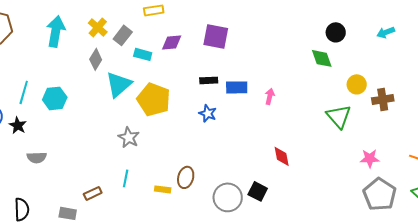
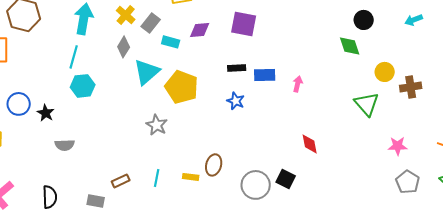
cyan line: (24, 92) -> (74, 57), moved
cyan line: (126, 178) -> (157, 178), moved
gray pentagon: (380, 194) -> (408, 182), size x0.7

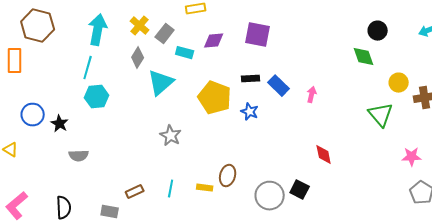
blue rectangle: (265, 75) -> (279, 86), turned 45
yellow pentagon: (182, 87) -> (215, 98), moved

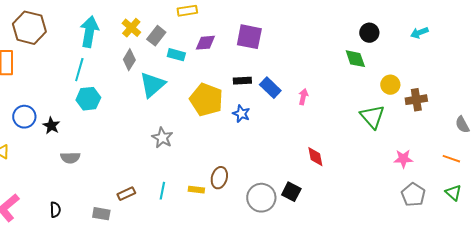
black semicircle: (64, 208) -> (55, 210), size x0.7

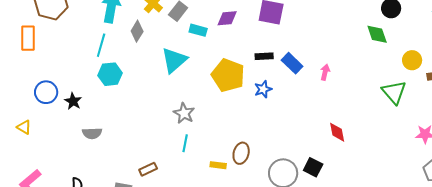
gray diamond: (129, 60) -> (137, 31), moved
blue star: (241, 114) -> (263, 89), turned 30
cyan line: (162, 191) -> (185, 143), moved

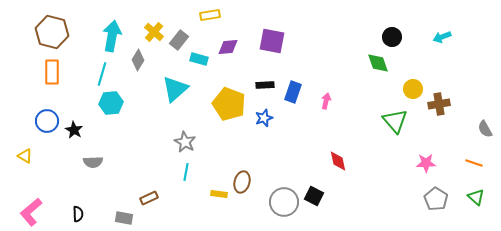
orange rectangle: (28, 38) -> (52, 72), moved
blue rectangle: (292, 63) -> (293, 92), turned 65

